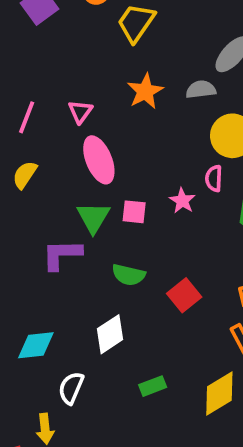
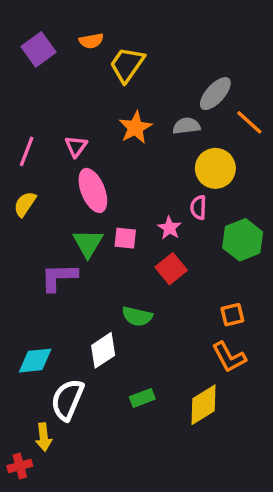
green semicircle: (129, 275) -> (137, 316), moved
red square: (184, 295) -> (171, 269), moved
white semicircle: (71, 388) -> (67, 400), size x1.4

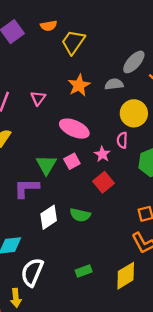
pink ellipse: (93, 190) -> (74, 129), moved, turned -44
pink square: (125, 238) -> (72, 161), turned -35
white diamond: (103, 350) -> (49, 217), moved

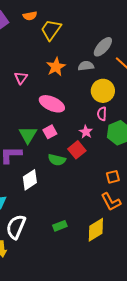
pink semicircle: (122, 140) -> (102, 114), moved
pink star: (102, 154) -> (86, 132), moved
green semicircle: (80, 215) -> (57, 160), moved

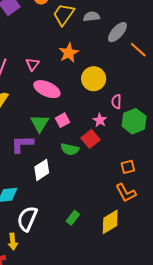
gray semicircle: (86, 66) -> (92, 17), moved
yellow circle: (103, 91) -> (94, 79), moved
pink ellipse: (52, 104) -> (47, 89), moved
green rectangle: (60, 226) -> (73, 218), turned -32

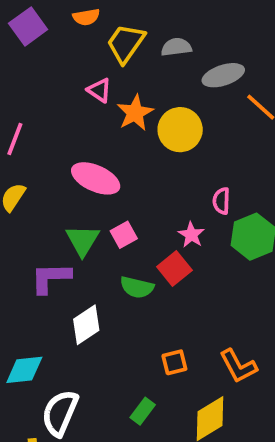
gray ellipse: (117, 32) -> (223, 75), turned 30
pink triangle: (32, 64) -> (99, 90), moved, turned -32
yellow circle: (94, 79) -> (180, 130), moved
orange square: (128, 167) -> (174, 362), moved

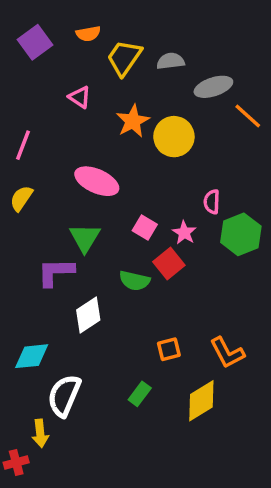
pink triangle: (99, 90) -> (80, 97), moved
pink square: (124, 235) -> (145, 227), moved, turned -30

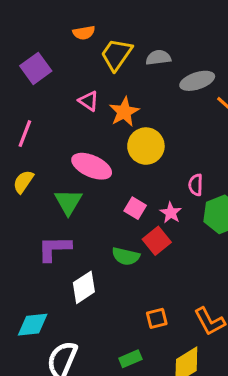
purple square: (35, 42) -> (36, 68), moved
pink triangle: (80, 97) -> (88, 101), moved
yellow circle: (174, 137) -> (146, 146), moved
green triangle: (85, 238) -> (68, 202), moved
green rectangle: (140, 394) -> (130, 359), turned 30

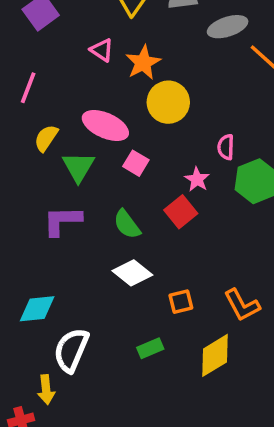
yellow semicircle: (23, 182) -> (46, 138), moved
pink square: (135, 208) -> (136, 163), moved
green semicircle: (126, 256) -> (127, 224), moved, turned 40
white diamond: (84, 287) -> (132, 273), moved, turned 72

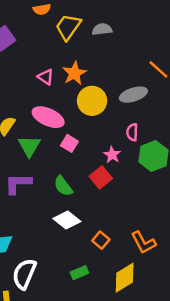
gray ellipse: (228, 27) -> (133, 95), moved
pink triangle: (102, 50) -> (46, 77), moved
orange square: (181, 302) -> (101, 240), turned -36

